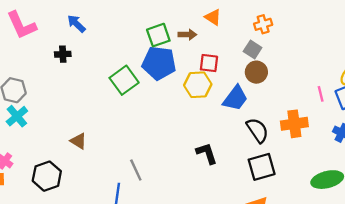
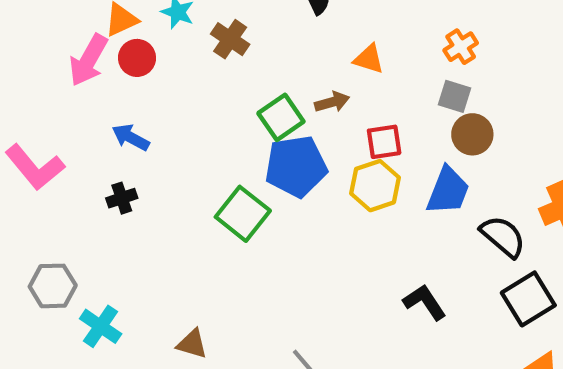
cyan cross: (17, 116) -> (101, 326), moved

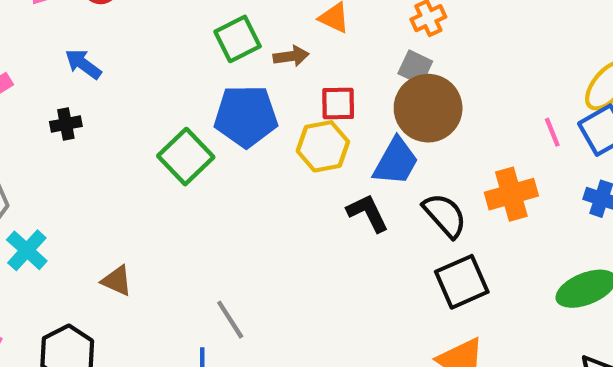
green square: (281, 117) -> (238, 39), moved
brown circle: (472, 134) -> (428, 108), size x1.6
black L-shape: (425, 302) -> (368, 213), moved

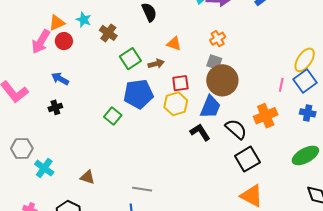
pink line: (552, 132) -> (281, 85), turned 40
green square: (186, 157) -> (113, 116), size x0.7
gray line: (230, 320) -> (142, 189), turned -42

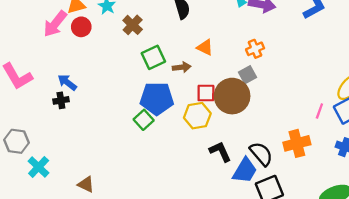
gray square: (214, 62) -> (247, 75), turned 35
blue arrow: (60, 79) -> (67, 82), moved
brown circle: (222, 80) -> (232, 96), moved
blue trapezoid: (210, 107) -> (245, 170), moved
green square: (113, 116) -> (144, 120), moved

